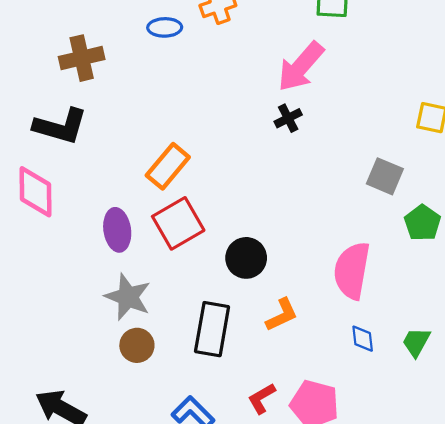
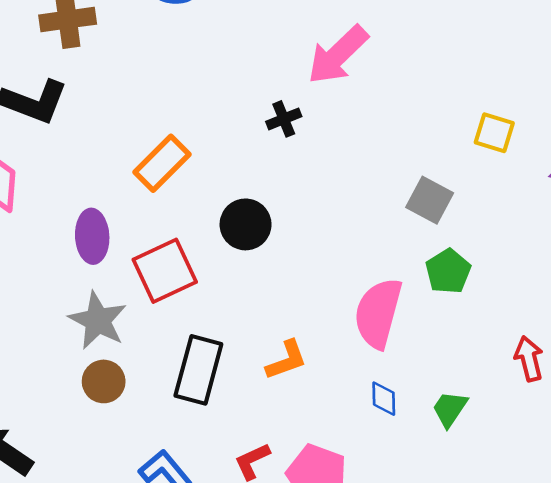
black cross: (288, 118) -> (284, 119), moved
red square: (178, 223) -> (165, 271), moved
green pentagon: (422, 223) -> (448, 271), moved
black circle: (246, 258) -> (246, 224), moved

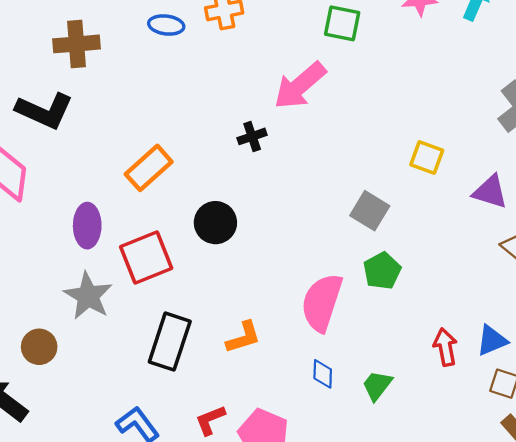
brown circle: (104, 381) -> (39, 347), moved

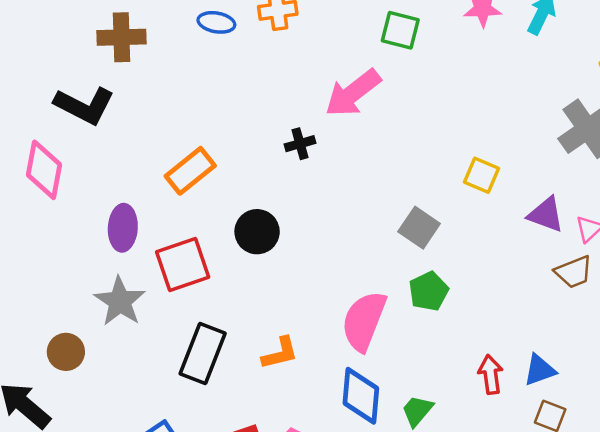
blue diamond: (323, 374) -> (361, 396), size x1.8

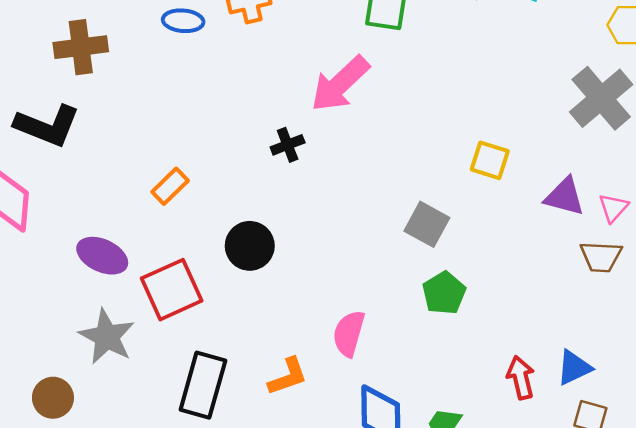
orange rectangle: (190, 171) -> (170, 186), size x0.7
purple ellipse: (123, 228) -> (102, 256), turned -63
brown trapezoid: (574, 272) -> (601, 257), turned 30
pink semicircle: (364, 321) -> (349, 333), moved, size x0.7

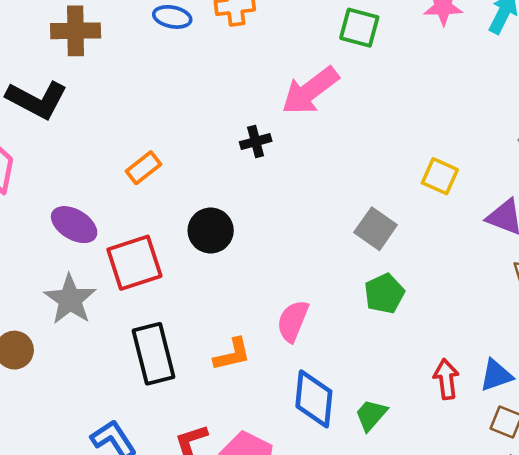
black rectangle: (203, 385) -> (154, 354), turned -36

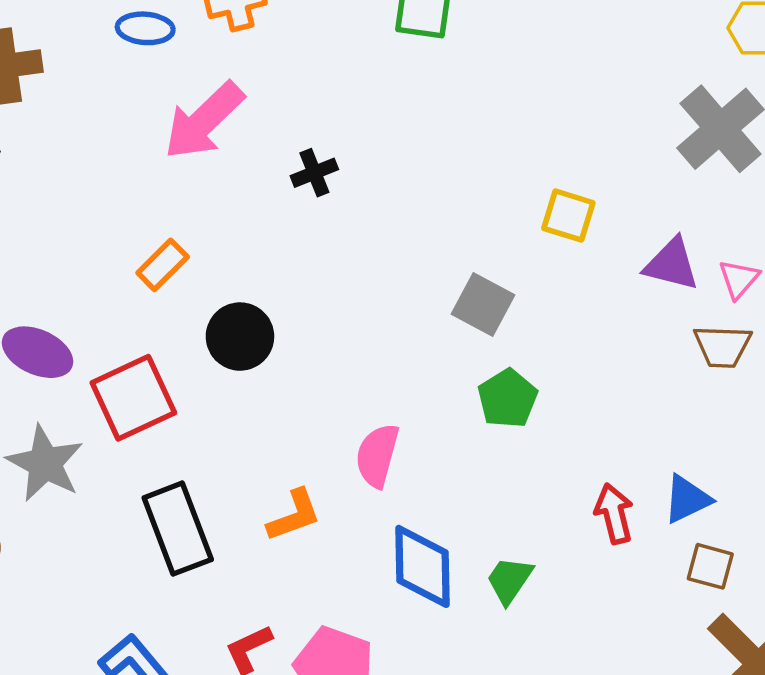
pink arrow: (310, 91) -> (204, 121), moved
black cross: (256, 142) -> (314, 173), moved
orange rectangle: (144, 168) -> (163, 265), moved

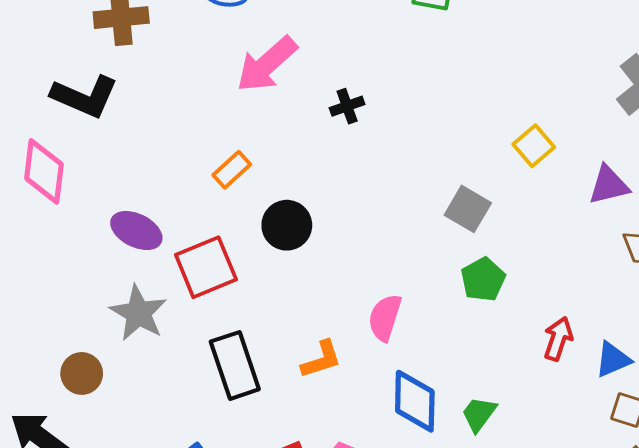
yellow square: (568, 216) -> (534, 146), turned 30
purple triangle: (672, 264) -> (609, 185), turned -30
red arrow: (614, 514) -> (558, 339), moved, turned 30

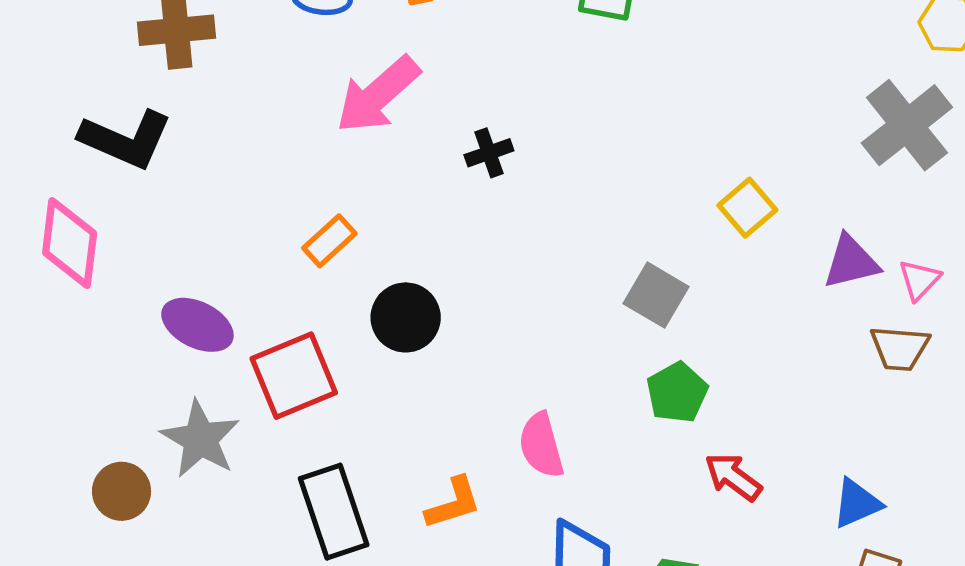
pink semicircle: (385, 318) -> (541, 445), turned -33
red arrow: (558, 339) -> (733, 477), moved, turned -72
brown circle: (82, 373) -> (122, 491), moved

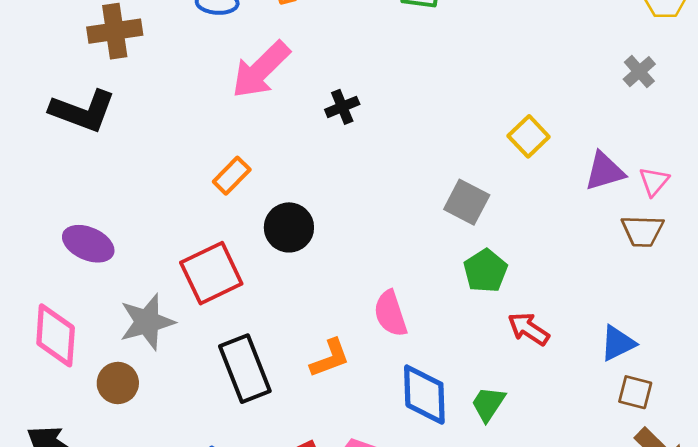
gray cross: (907, 125) -> (639, 72), size x0.5
pink diamond: (70, 243) -> (56, 335), moved
purple ellipse: (197, 325) -> (88, 244), moved
gray star: (200, 439) -> (147, 322), turned 30
brown circle: (122, 491) -> (118, 383), moved

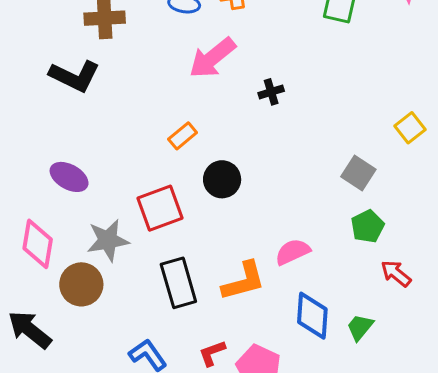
pink semicircle: (390, 314) -> (293, 252), turned 78
orange L-shape: (330, 358) -> (244, 281), size x1.4
brown circle: (118, 383) -> (81, 284), size x1.4

